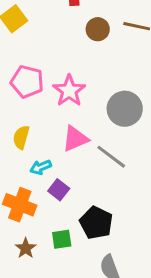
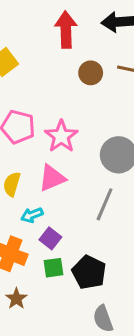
pink triangle: (75, 139) -> (52, 178), moved
gray line: (111, 157) -> (105, 204), turned 76
green square: (62, 239) -> (54, 268), moved

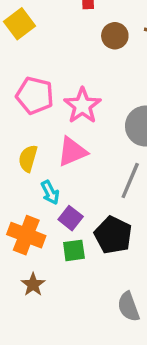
cyan arrow: (32, 215) -> (50, 193), turned -95
black pentagon: (89, 272) -> (113, 235), moved

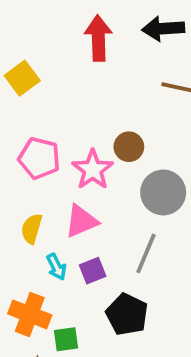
brown circle: (115, 36) -> (129, 147), moved
purple square: (71, 218) -> (93, 271), moved, turned 30
green square: (74, 250) -> (66, 339), moved

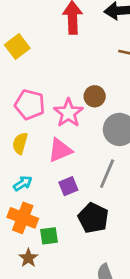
yellow semicircle: (32, 229) -> (20, 143), moved
cyan arrow: (56, 267) -> (23, 183), moved, turned -96

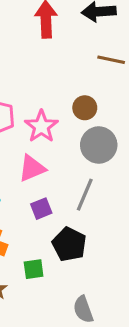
brown circle: (95, 96) -> (85, 108), moved
green square: (49, 236) -> (34, 269), moved

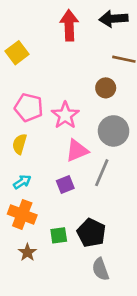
brown circle: (85, 108) -> (106, 88), moved
pink triangle: (32, 168) -> (77, 151), moved
black pentagon: (69, 244) -> (91, 233), moved

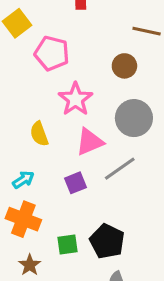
pink pentagon: (29, 107) -> (52, 53), moved
yellow semicircle: (20, 144) -> (39, 134), moved, turned -36
gray line: (102, 173) -> (120, 169), turned 32

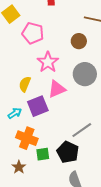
yellow semicircle: (39, 134) -> (25, 84), turned 42
gray line: (120, 169) -> (82, 130), moved
purple square: (75, 183) -> (38, 106), moved, size x1.5
orange cross: (23, 219) -> (27, 138), moved

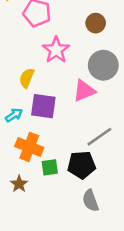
pink triangle: (57, 89) -> (84, 91), moved
purple square: (38, 106) -> (43, 106), turned 30
black pentagon: (68, 152) -> (82, 165), turned -30

